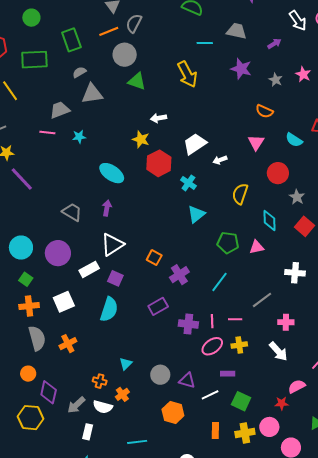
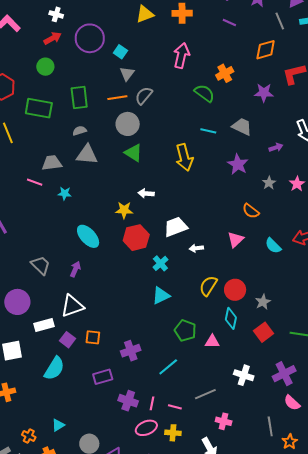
yellow star: (141, 139) -> (124, 210), turned -30
red circle: (278, 173) -> (235, 290), moved
orange square: (154, 258) -> (93, 337), moved, turned -35

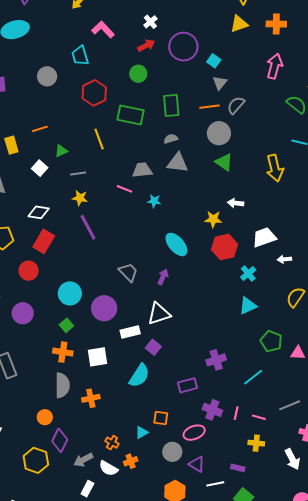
white cross: (56, 14) -> (150, 22), turned 32
orange square: (93, 337) -> (161, 418), moved
pink ellipse: (146, 428) -> (194, 433), moved

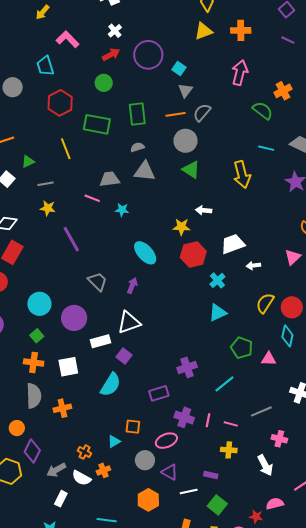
purple line: (88, 227) -> (71, 239), moved

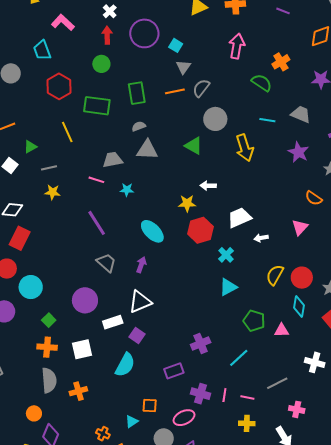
red arrow: (111, 54) -> (107, 35), turned -60
gray circle: (186, 141) -> (215, 119), moved
purple line: (71, 239) -> (97, 223), moved
cyan circle: (39, 304) -> (31, 287), moved

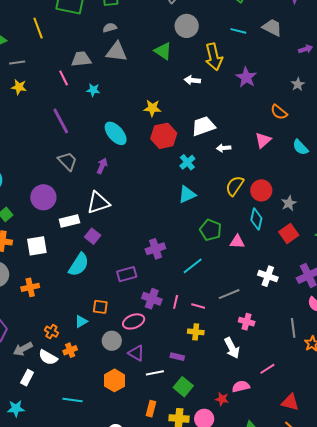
purple star: (298, 152) -> (246, 77), moved
pink line: (96, 180) -> (64, 78), turned 42
white arrow: (208, 186) -> (192, 80), moved

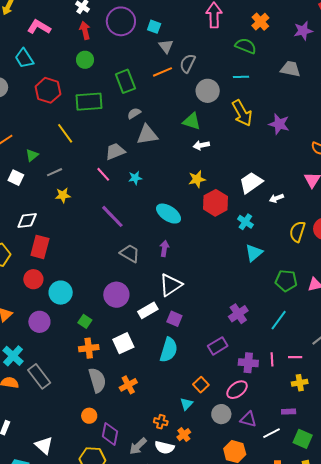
cyan line: (238, 31) -> (241, 77), moved
white arrow: (192, 80) -> (201, 145), moved
orange square: (100, 307) -> (201, 385), turned -35

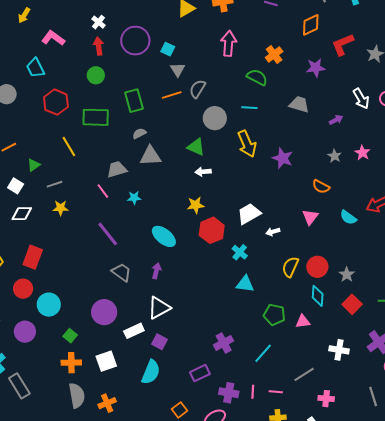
white diamond: (27, 221) -> (22, 214), moved
cyan triangle: (254, 253) -> (245, 284), turned 42

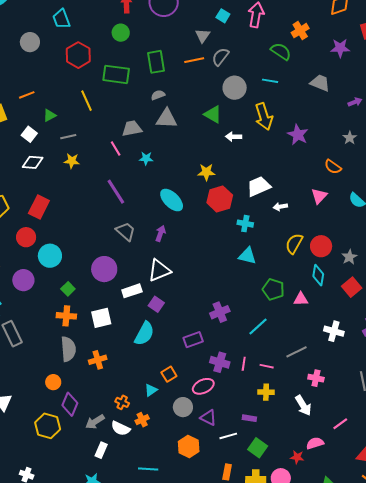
cyan square: (168, 49) -> (223, 16), moved
white arrow: (203, 172) -> (234, 137), moved
cyan cross: (240, 252) -> (245, 224), turned -35

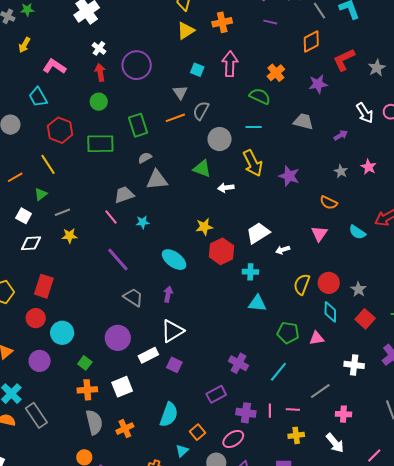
yellow line: (86, 101) -> (48, 164), moved
purple cross: (220, 312) -> (239, 363), turned -30
cyan semicircle: (144, 334) -> (169, 415), moved

